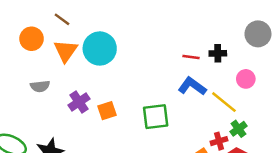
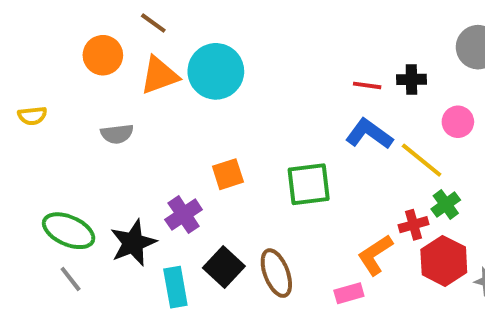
orange triangle: (66, 51) -> (159, 75), turned 35
purple cross: (79, 102) -> (184, 215), moved

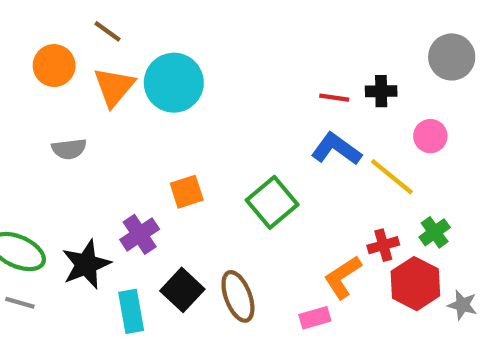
orange triangle: (159, 75) -> (114, 87), turned -30
green square: (309, 184) -> (272, 202), turned -33
green cross: (446, 204) -> (435, 232), moved
gray line: (71, 279) -> (20, 303), turned -36

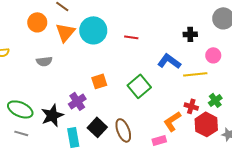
red line: (334, 98) -> (131, 37), moved
yellow line: (392, 177) -> (195, 74), turned -45
red cross: (383, 245) -> (191, 106), turned 32

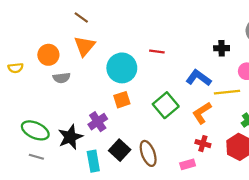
orange circle: (37, 22) -> (48, 55), moved
cyan circle: (93, 30) -> (122, 68), moved
red cross: (191, 106) -> (203, 144), moved
orange L-shape: (172, 121) -> (202, 113), moved

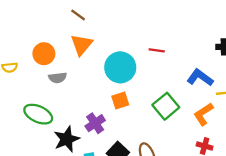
green ellipse: (35, 130) -> (38, 114), moved

